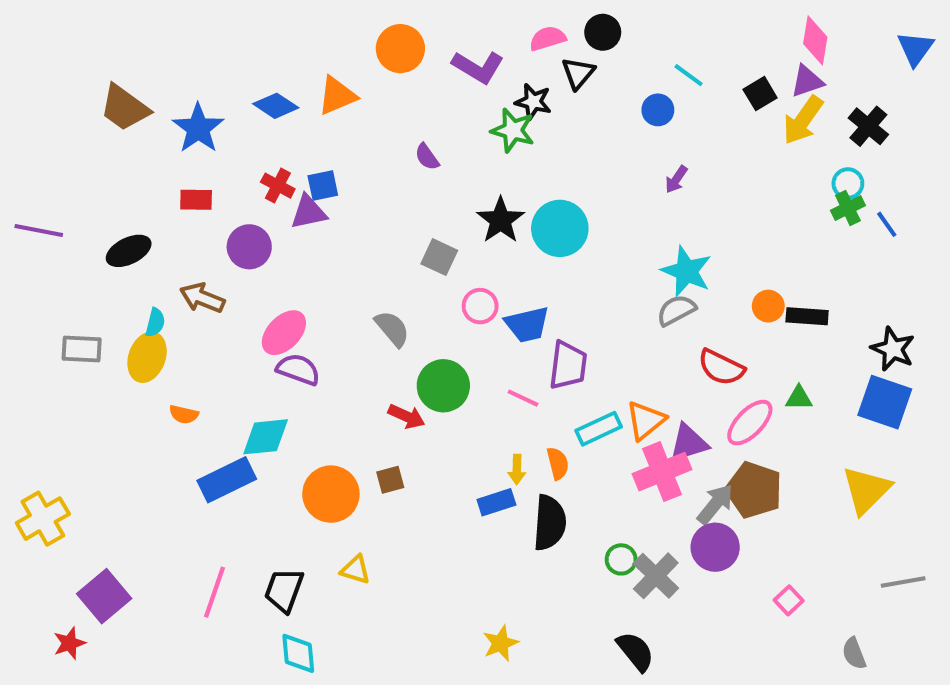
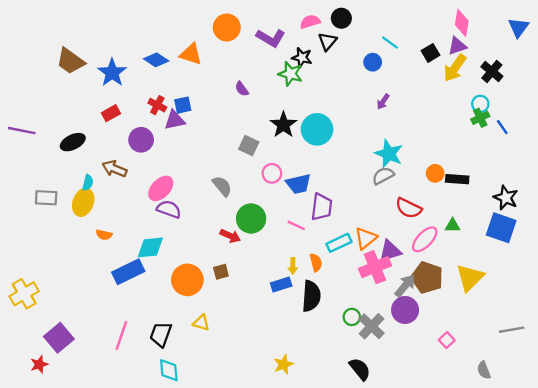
orange triangle: (337, 96) -> (191, 54), turned 40
red rectangle: (196, 200) -> (111, 113), turned -30
yellow triangle: (866, 490) -> (470, 278), moved

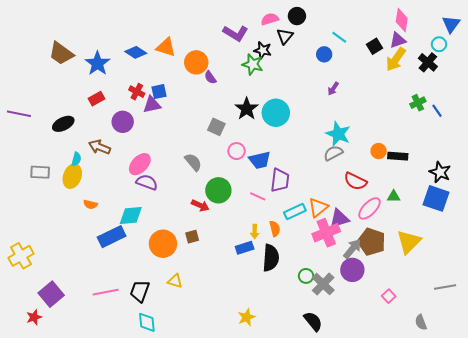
orange circle: (227, 27) -> (196, 62), moved
cyan circle: (480, 104) -> (439, 44), moved
pink line: (121, 335) -> (106, 292), turned 60

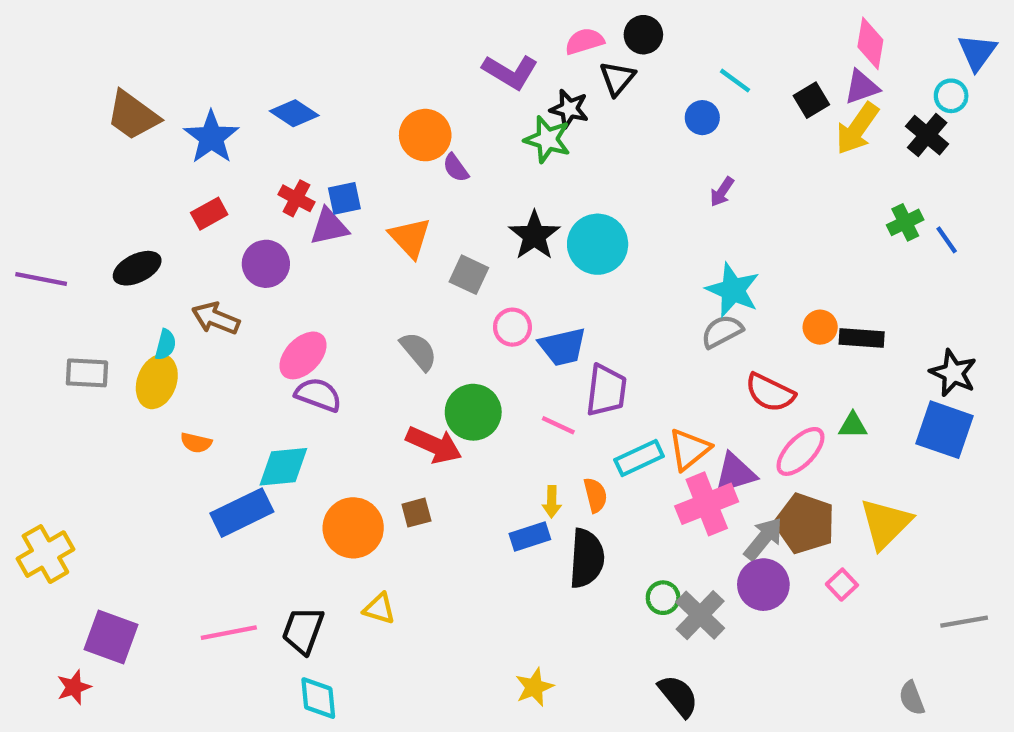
orange triangle: (166, 47) -> (410, 238), moved, turned 30
purple line: (19, 114) -> (41, 279), moved
red arrow: (200, 205) -> (434, 445), size x1.4
purple square: (51, 294) -> (111, 637), turned -30
pink square: (389, 296) -> (842, 585), moved

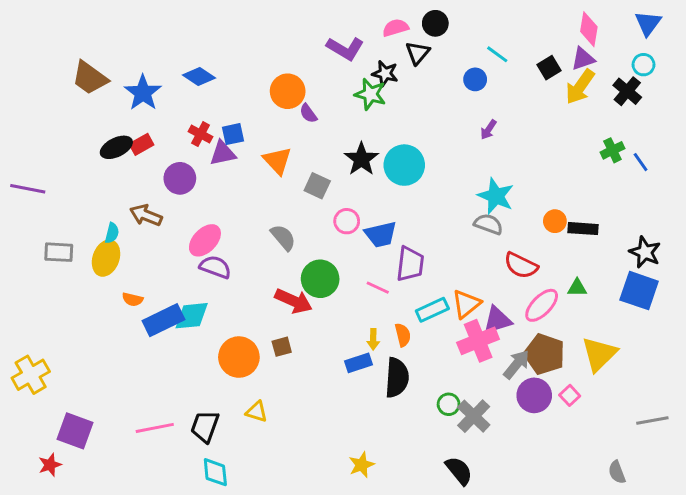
blue triangle: (977, 52) -> (648, 23), moved
black ellipse: (137, 268) -> (116, 147), moved
gray semicircle: (722, 331) -> (488, 224), turned 48
blue rectangle: (242, 513) -> (164, 320), moved
purple circle: (763, 585) -> (534, 395), moved

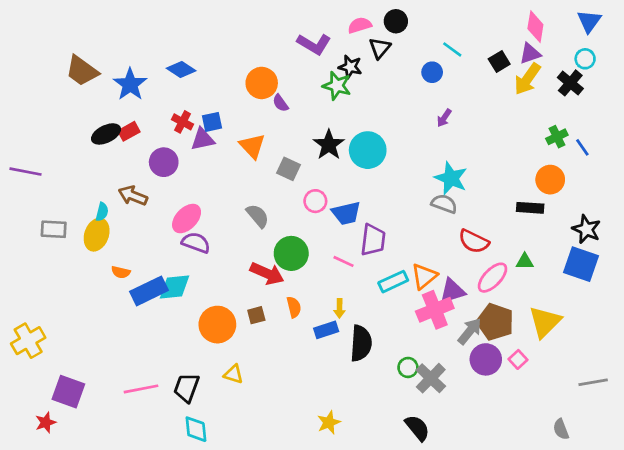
orange circle: (555, 221) -> (550, 180), moved, size x1.4
orange semicircle: (403, 335) -> (294, 307), moved

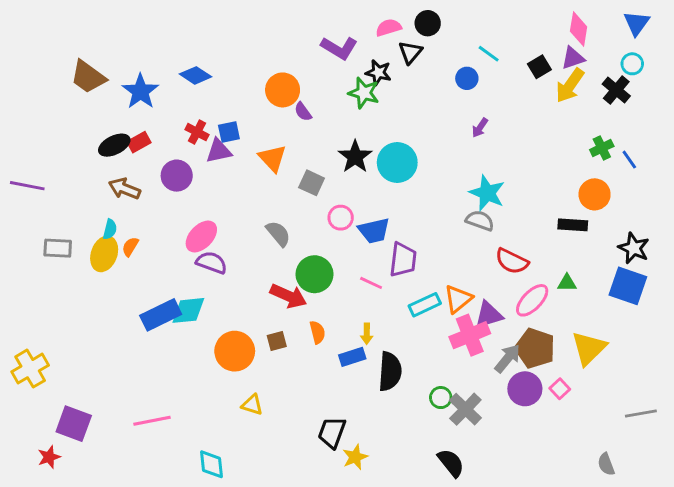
brown arrow: (133, 196) -> (124, 189), moved
orange semicircle: (121, 272) -> (130, 247), moved, turned 108
black trapezoid: (187, 388) -> (332, 432), moved

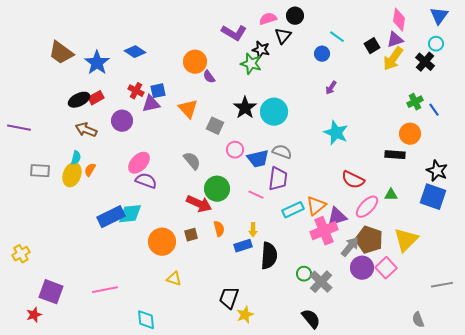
gray semicircle: (480, 221) -> (282, 152), moved
yellow cross: (30, 369) -> (21, 254), size x0.7
pink square: (560, 389) -> (386, 268), size x1.5

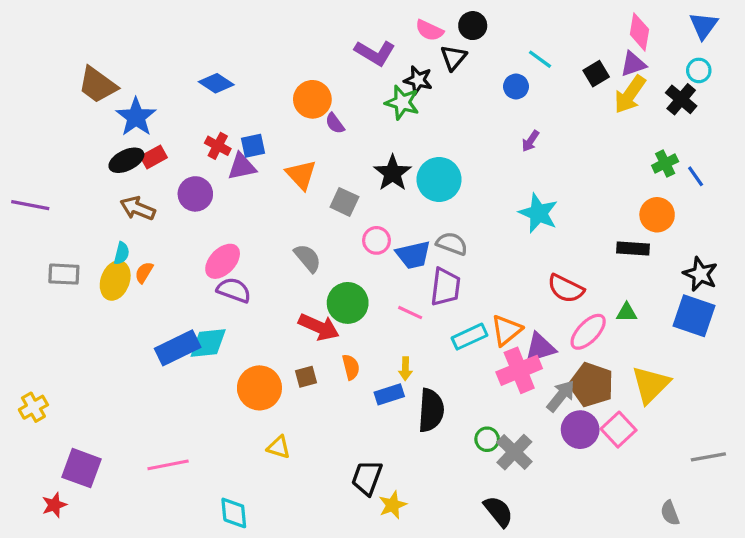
pink semicircle: (268, 19) -> (429, 30), turned -138
blue star: (97, 63) -> (136, 117), moved

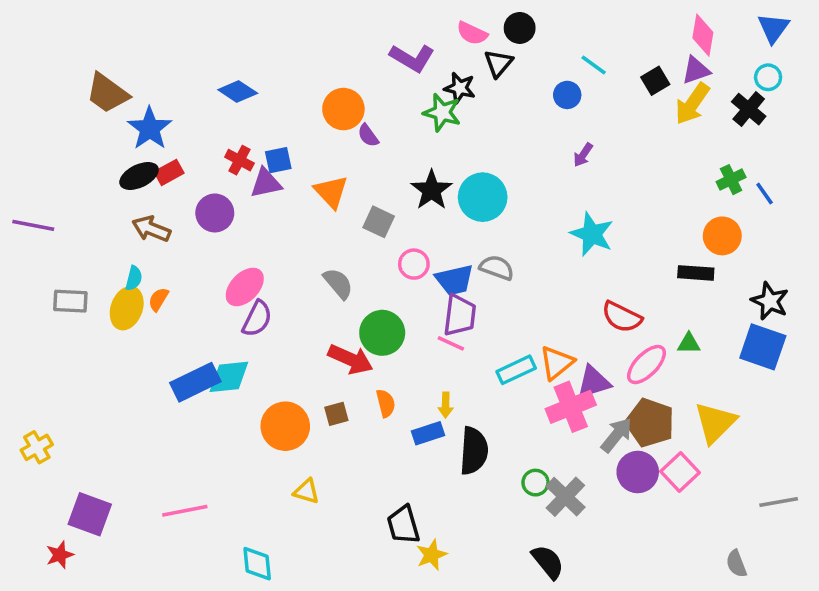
purple trapezoid: (445, 287) -> (460, 315), moved
purple semicircle: (234, 290) -> (257, 319), turned 96
black trapezoid: (367, 478) -> (403, 525), turned -36

